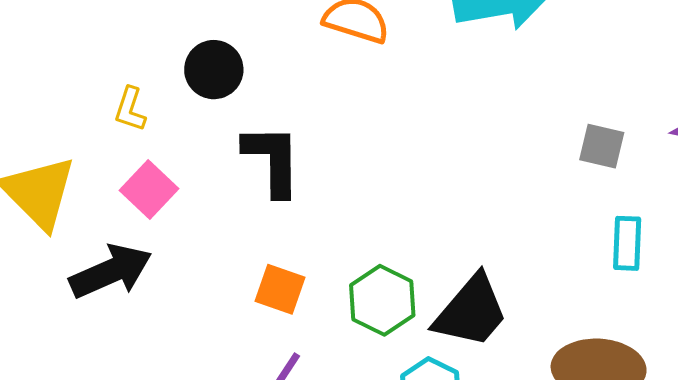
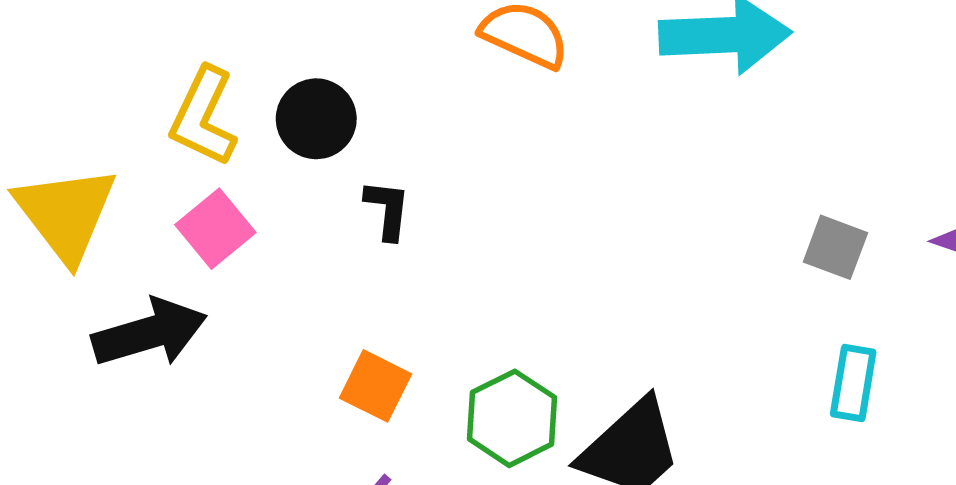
black circle: (214, 70) -> (316, 119), moved
yellow L-shape: (130, 109) -> (204, 117), size x1.6
black L-shape: (272, 160) -> (387, 210), size x0.6

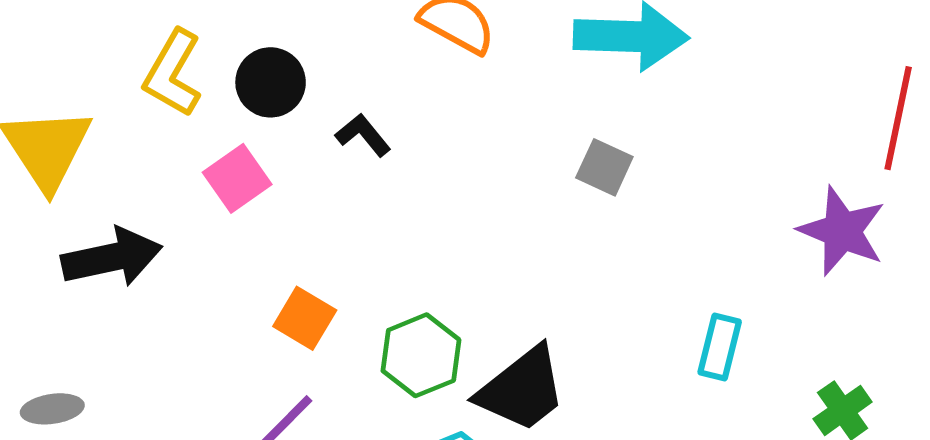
black L-shape: (387, 210) -> (363, 135), moved, turned -50
pink square: (215, 229) -> (237, 178), moved
gray square: (835, 247) -> (604, 167), moved

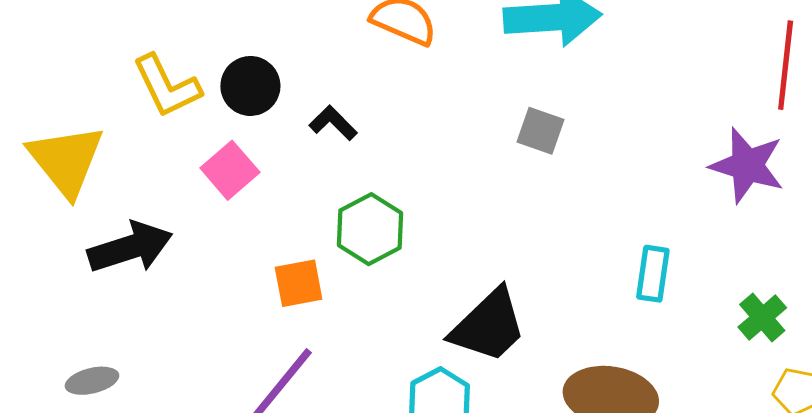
yellow L-shape: (173, 73) -> (167, 86), turned -50
orange square: (305, 318) -> (299, 283), turned -36
green hexagon: (421, 355) -> (370, 229), moved

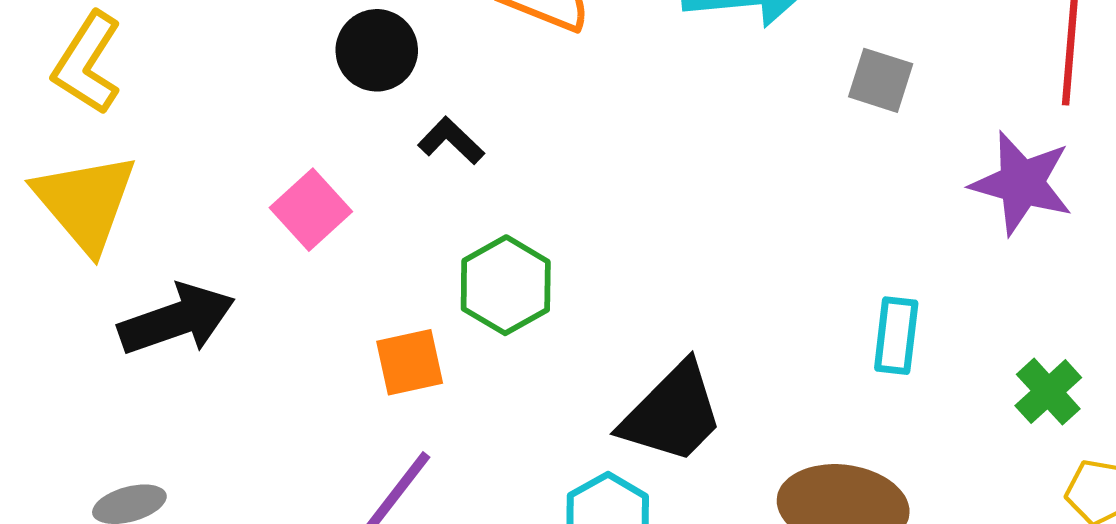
yellow L-shape: (167, 86) -> (87, 63), moved, turned 60
black circle: (250, 86) -> (377, 50), moved
gray square: (540, 131) -> (881, 80), moved

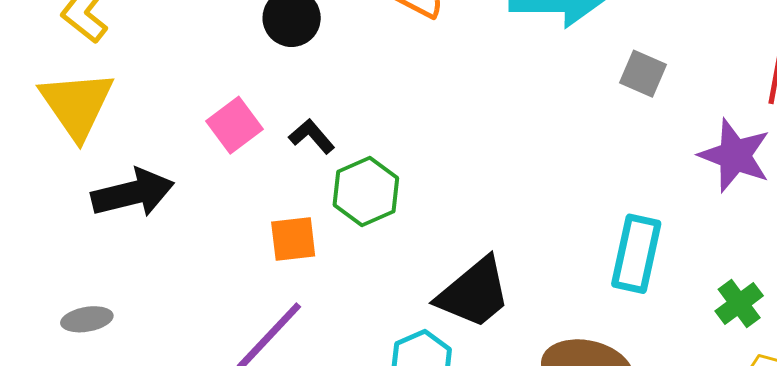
black L-shape: (451, 141) -> (312, 136), moved
cyan rectangle: (896, 336) -> (636, 254), size x1.4

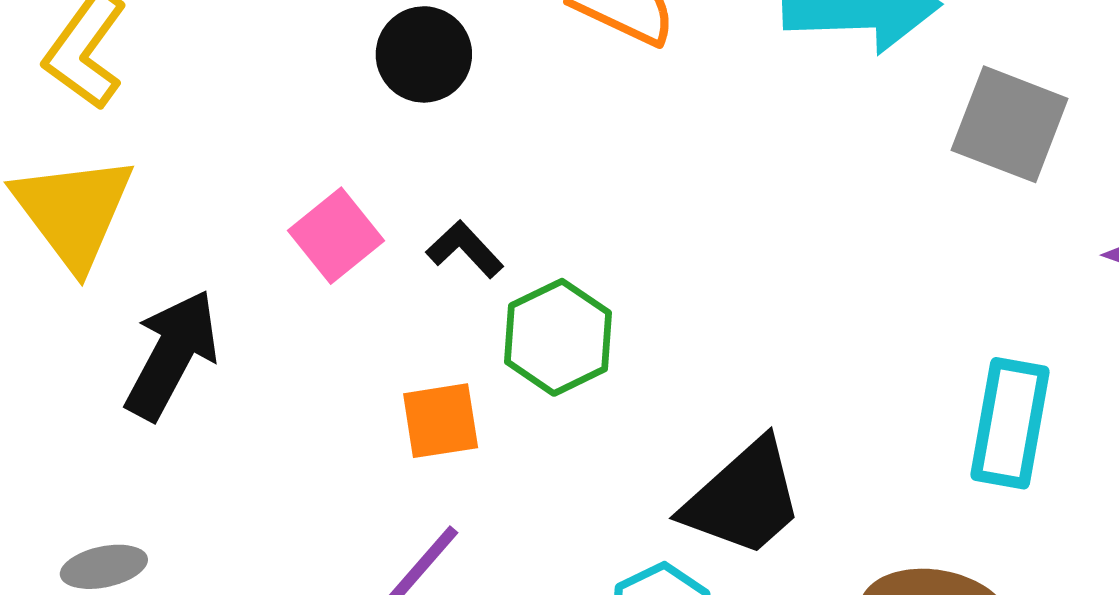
gray square: (643, 74) -> (1010, 124), size x1.5
black arrow: (133, 193) -> (172, 355), turned -46

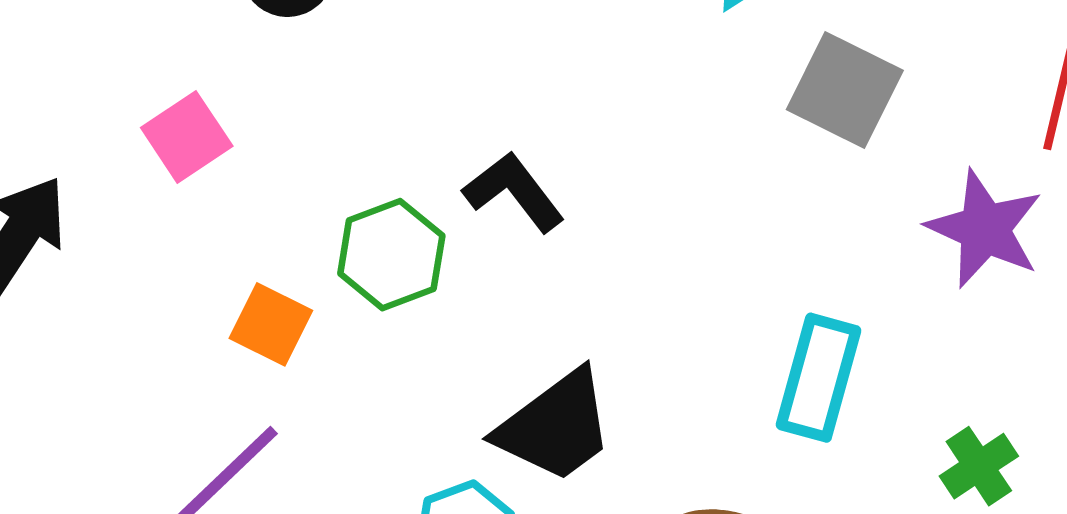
black L-shape: (465, 249) -> (514, 192), moved, size x1.4
orange square: (441, 421) -> (271, 324), turned 30

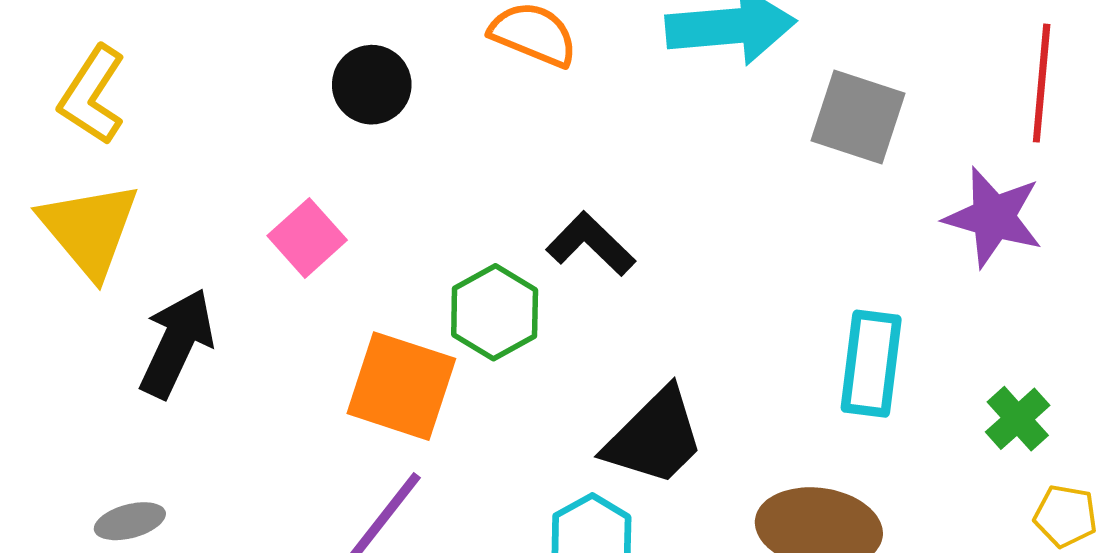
orange square: (271, 324) -> (401, 386), size x1.6

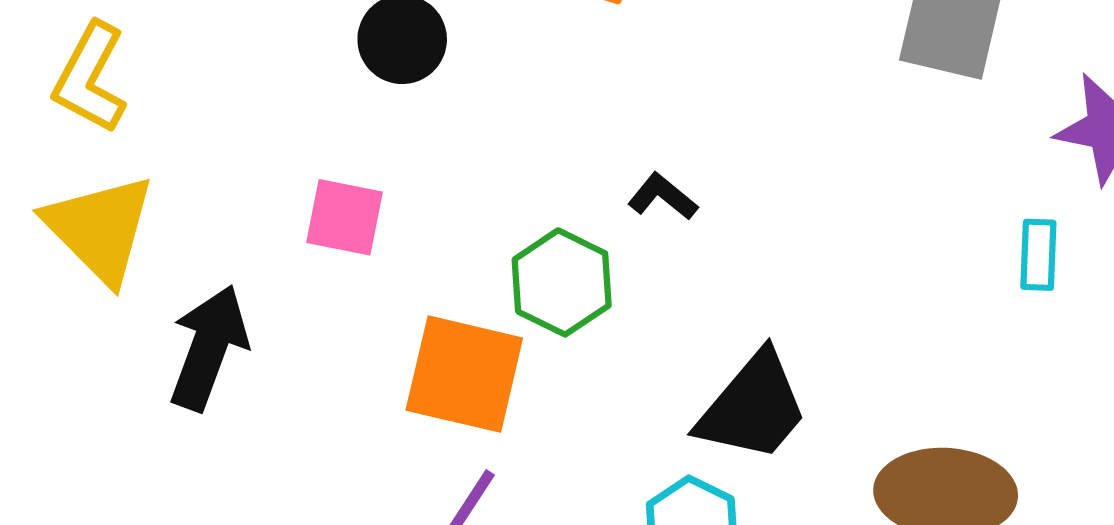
pink square: (307, 238) -> (344, 217), turned -32
black L-shape: (591, 244) -> (663, 197), size x0.7
cyan rectangle: (871, 364) -> (1038, 255), moved, size x0.6

